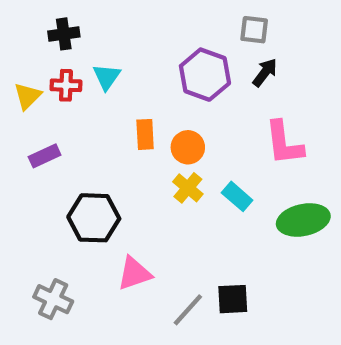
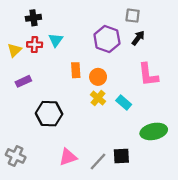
green ellipse: (303, 220) -> (154, 131), moved
pink triangle: (134, 273) -> (68, 157), moved
gray cross: (53, 299) -> (16, 156), moved

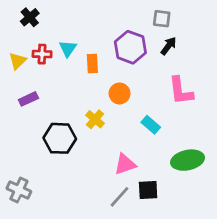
black cross: (33, 18) -> (30, 17), moved, turned -32
orange rectangle: (76, 70) -> (92, 64), moved
yellow cross: (98, 98) -> (95, 119), moved
pink triangle: (68, 157) -> (125, 164), moved

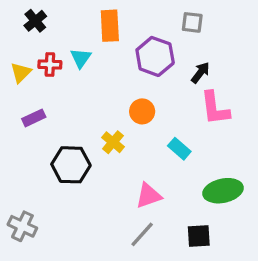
black arrow: (168, 46) -> (200, 73), moved
orange rectangle: (92, 64) -> (110, 26), moved, size x1.4
black square: (148, 190) -> (199, 236), moved

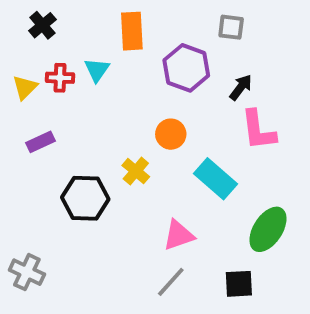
cyan rectangle: (179, 149) -> (215, 179), size x1.5
green ellipse: (223, 191) -> (268, 229), turned -45

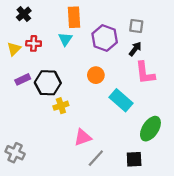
gray square: (231, 27) -> (136, 26), moved
cyan triangle: (97, 70) -> (65, 39), moved
yellow cross: (136, 171) -> (61, 106), moved, turned 32
black hexagon: (85, 198) -> (48, 83), moved
pink triangle: (179, 235) -> (83, 137), moved

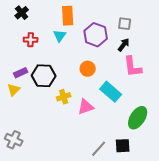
yellow triangle: (14, 49) -> (14, 90), moved
yellow cross: (61, 106) -> (64, 97), moved
pink triangle: (83, 137) -> (86, 107), moved
gray line: (96, 158) -> (99, 149), moved

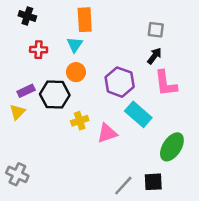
black cross: (22, 13) -> (27, 16), turned -32
purple hexagon: (96, 35) -> (120, 82), moved
orange circle: (88, 69) -> (76, 72), moved

